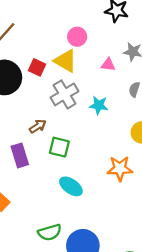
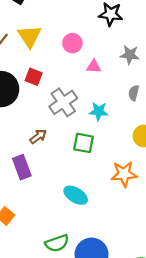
yellow triangle: (66, 61) -> (29, 36), moved, turned 30
pink triangle: (108, 65) -> (94, 66), moved
green square: (59, 147) -> (83, 143), moved

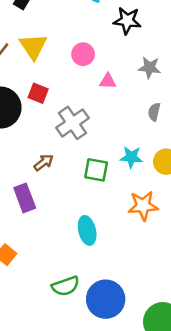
cyan star: (99, 111) -> (131, 157), moved
cyan ellipse: (76, 195) -> (87, 230), turned 45

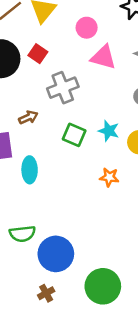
pink triangle: (108, 81) -> (103, 57), size x1.6
orange star: (143, 206) -> (109, 177), size x0.7
cyan ellipse: (87, 230) -> (30, 170), moved

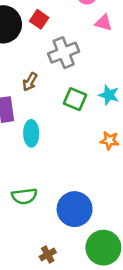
pink triangle: (103, 57) -> (103, 23), size x0.7
brown arrow: (28, 117) -> (30, 82), turned 144
blue circle: (56, 254) -> (75, 209), moved

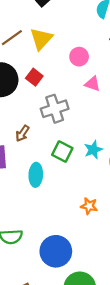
cyan star: (109, 95) -> (93, 150), turned 30
cyan ellipse: (31, 133) -> (36, 175), moved
orange star: (110, 141) -> (89, 206), moved

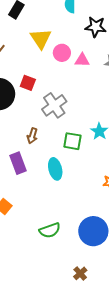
yellow triangle: (41, 39) -> (41, 39), moved
pink triangle: (92, 84) -> (82, 60), moved

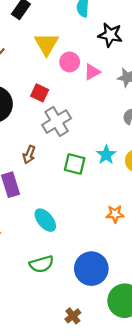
pink triangle: (82, 60) -> (92, 72), turned -35
red square: (28, 83) -> (40, 93), moved
cyan ellipse: (55, 169) -> (45, 220), moved, turned -30

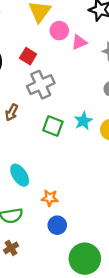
orange star: (115, 214) -> (50, 198), moved
blue circle: (91, 269) -> (57, 225), size x0.6
brown cross: (73, 316) -> (11, 248), moved

